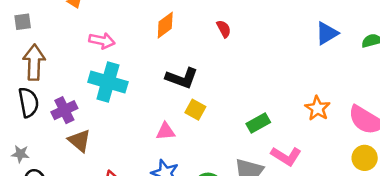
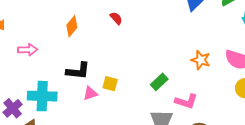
black L-shape: (182, 78) -> (78, 71), moved
cyan cross: (108, 82) -> (42, 96), moved
pink triangle: (166, 131) -> (90, 93), moved

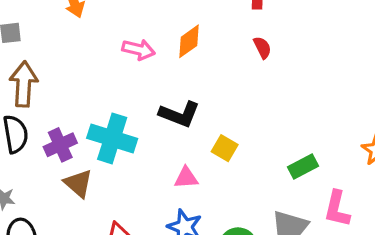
pink arrow: (28, 50) -> (139, 50), moved
pink triangle: (90, 93) -> (186, 178), moved
pink L-shape: (186, 101) -> (337, 209), turned 70

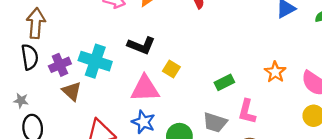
pink triangle: (186, 178) -> (145, 89), size x1.8

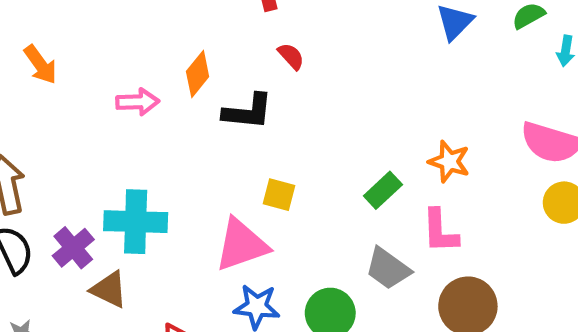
black L-shape: (141, 45) -> (248, 112), moved
orange star: (275, 72) -> (449, 161), moved
gray trapezoid: (215, 122) -> (388, 269), turned 35

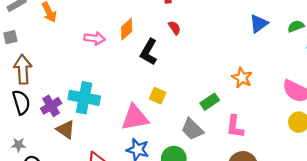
black L-shape: (248, 112) -> (149, 52), turned 105
orange star: (449, 161) -> (242, 78), moved
gray trapezoid: (388, 269) -> (192, 129), moved

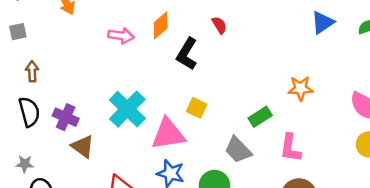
brown arrow: (23, 69) -> (32, 71), size x0.6
orange star: (242, 78) -> (300, 88), turned -30
cyan cross: (84, 98) -> (127, 109), moved, turned 32
purple cross: (51, 106) -> (66, 117), turned -36

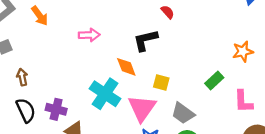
orange diamond: (161, 25) -> (126, 67), moved, turned -60
black L-shape: (187, 54) -> (145, 40), turned 56
pink triangle: (168, 134) -> (142, 108), turned -36
gray trapezoid: (238, 150) -> (183, 113), moved

